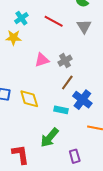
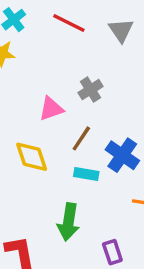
pink triangle: (42, 60) -> (51, 109), moved
brown line: (67, 82) -> (81, 138), moved
green arrow: (50, 138) -> (68, 222), turned -30

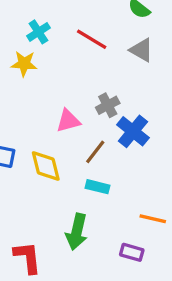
gray triangle: (121, 30) -> (141, 50), turned -30
blue cross: (122, 155) -> (133, 131), moved
purple rectangle: (112, 252) -> (132, 252), moved, turned -60

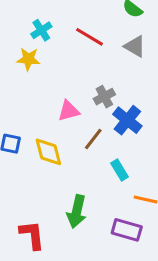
cyan rectangle: (97, 187) -> (119, 170), moved, turned 45
purple rectangle: (132, 252) -> (127, 230), size x1.4

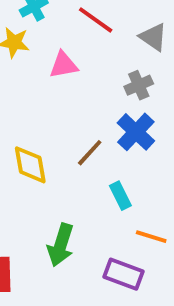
gray cross: (104, 97) -> (139, 85), moved
pink triangle: (69, 111) -> (64, 65), moved

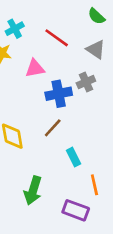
blue cross: (136, 132) -> (59, 94), moved, turned 35
orange line: (151, 237) -> (94, 185), turned 60

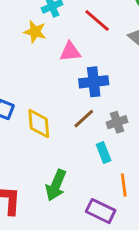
gray cross: (86, 82) -> (117, 122), moved

